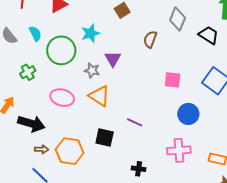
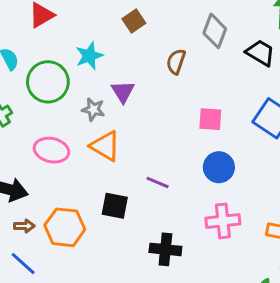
blue circle: (188, 114) -> (219, 167), moved
black cross: (139, 169) -> (165, 249), size x1.5

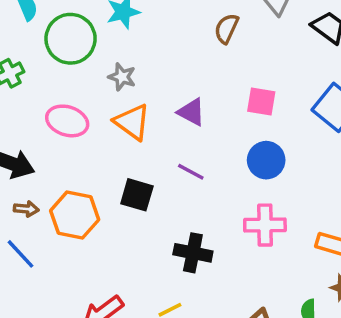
purple triangle: (123, 92) -> (191, 112), moved, turned -35

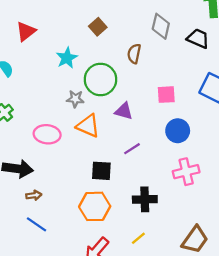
green circle: (71, 39) -> (101, 79), moved
purple line: (191, 172) -> (132, 149), turned -48
orange hexagon: (75, 215) -> (95, 206), moved

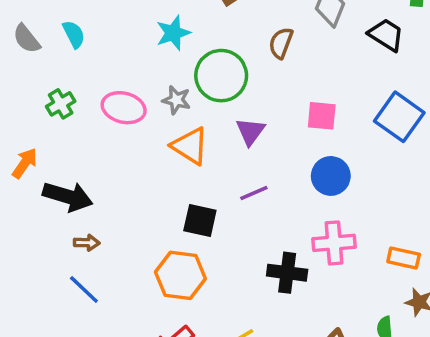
purple triangle: (124, 111) -> (250, 131), turned 42
pink ellipse: (47, 134) -> (124, 108), moved
black cross: (145, 199) -> (287, 273), moved

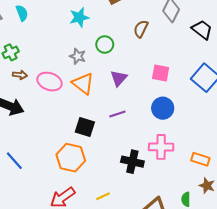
green circle: (221, 76) -> (105, 44), size x0.6
pink ellipse: (124, 108) -> (50, 82), moved
brown arrow: (87, 243) -> (20, 75), moved

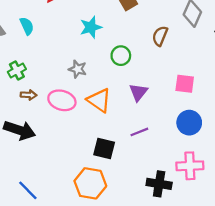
gray star: (78, 56) -> (78, 69), moved

